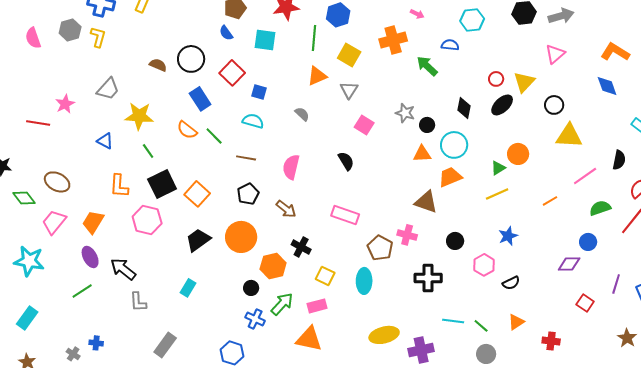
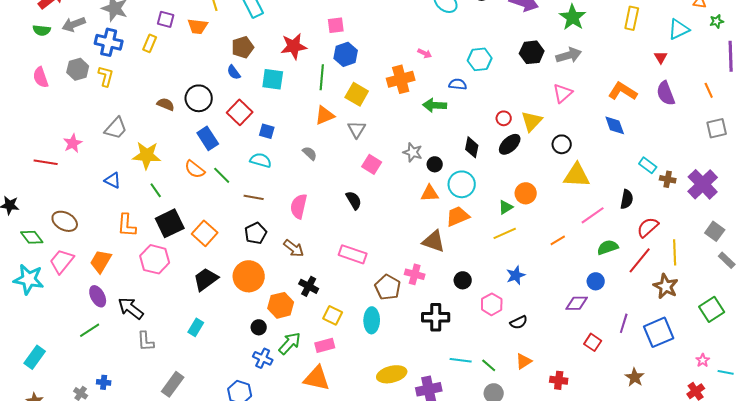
green arrow: (427, 66) -> (435, 105), turned -40
cyan star: (29, 261) -> (29, 279), moved

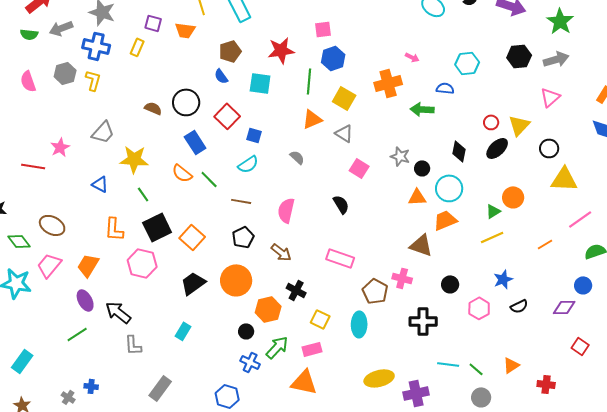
gray triangle: (357, 129) -> (344, 133), turned -30
cyan semicircle: (261, 160) -> (248, 164), turned 130
black semicircle: (519, 322) -> (519, 306), moved

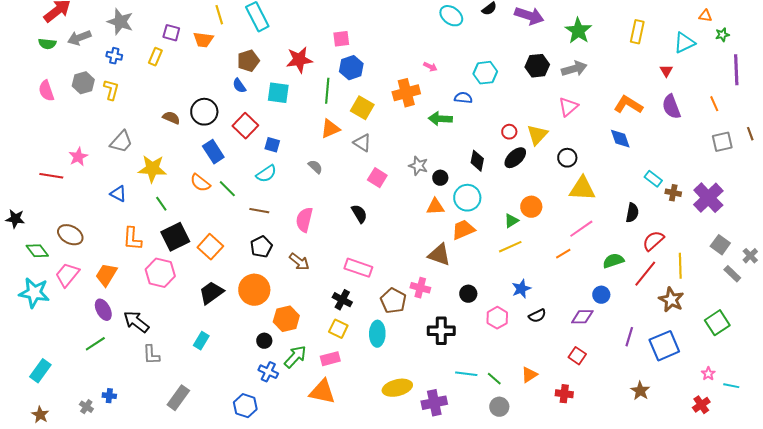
blue cross: (96, 46) -> (114, 56), size x0.6
pink line: (580, 219) -> (581, 229), moved
black cross: (296, 290) -> (342, 300), moved
red square: (580, 346) -> (577, 356), moved

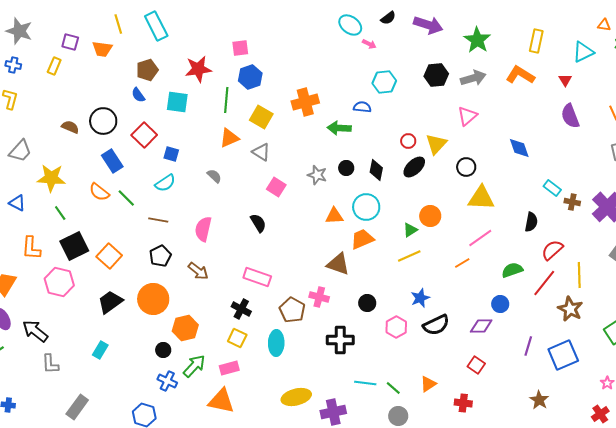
pink arrow: (430, 67) -> (369, 44), moved
orange L-shape: (628, 105) -> (520, 75), moved
black circle: (440, 178) -> (346, 168), moved
black semicircle: (537, 316) -> (436, 325), size x1.5

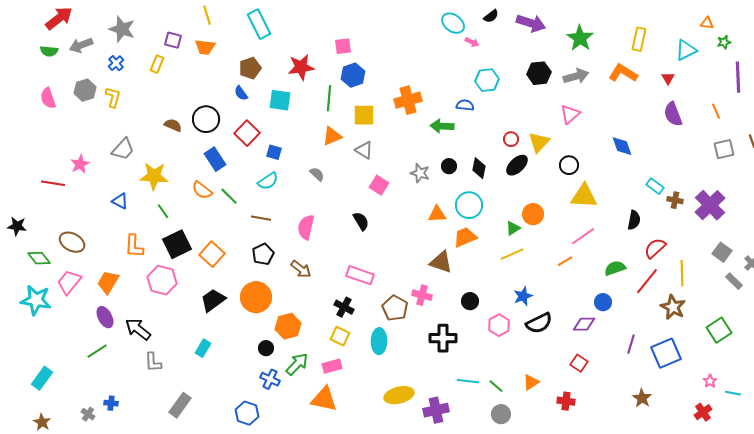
yellow line: (118, 24) -> (207, 15), moved
blue cross: (13, 65) -> (116, 63), turned 35
yellow square: (261, 117) -> (364, 115), turned -30

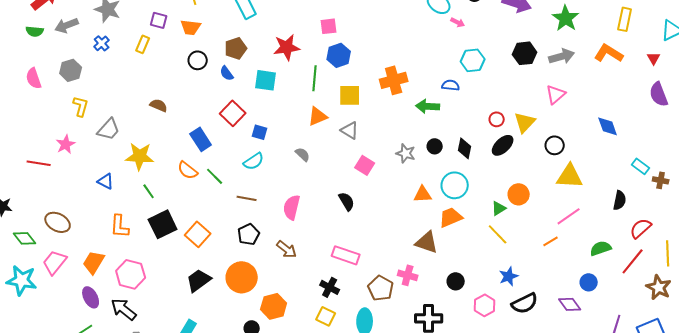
yellow L-shape: (113, 97) -> (81, 106), moved
black circle: (206, 119) -> (198, 60), moved, size x0.7
yellow line: (512, 254) -> (498, 234), turned 70
pink hexagon: (162, 280) -> (131, 274), moved
purple diamond: (584, 324) -> (570, 304), turned 55

